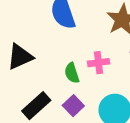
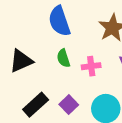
green semicircle: (72, 73) -> (63, 58), moved

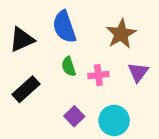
black triangle: (21, 61) -> (22, 40), moved
black rectangle: (36, 105) -> (26, 89), moved

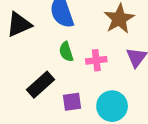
black rectangle: (26, 89) -> (40, 85), moved
purple square: (74, 116) -> (72, 102), turned 36

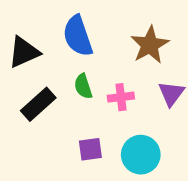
black rectangle: (40, 85) -> (38, 104), moved

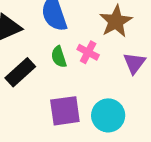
pink cross: (121, 97) -> (88, 52), moved, turned 35
purple square: (90, 149) -> (65, 111), size x1.5

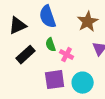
pink cross: (88, 52) -> (67, 55), moved

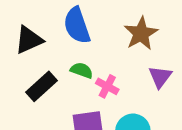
green semicircle: (51, 45) -> (82, 70), turned 128

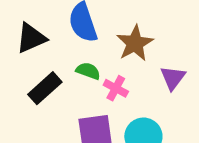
brown star: (141, 33) -> (135, 43), moved

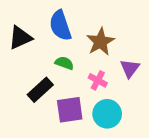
black rectangle: (45, 88) -> (40, 90), moved
pink cross: (116, 88) -> (98, 80), moved

